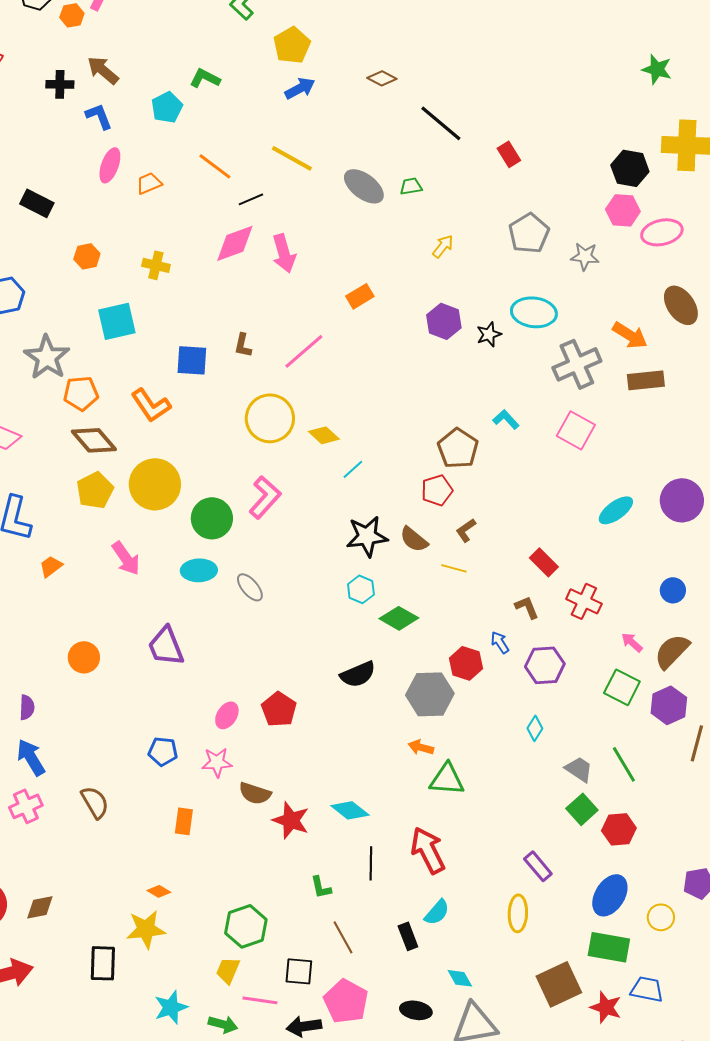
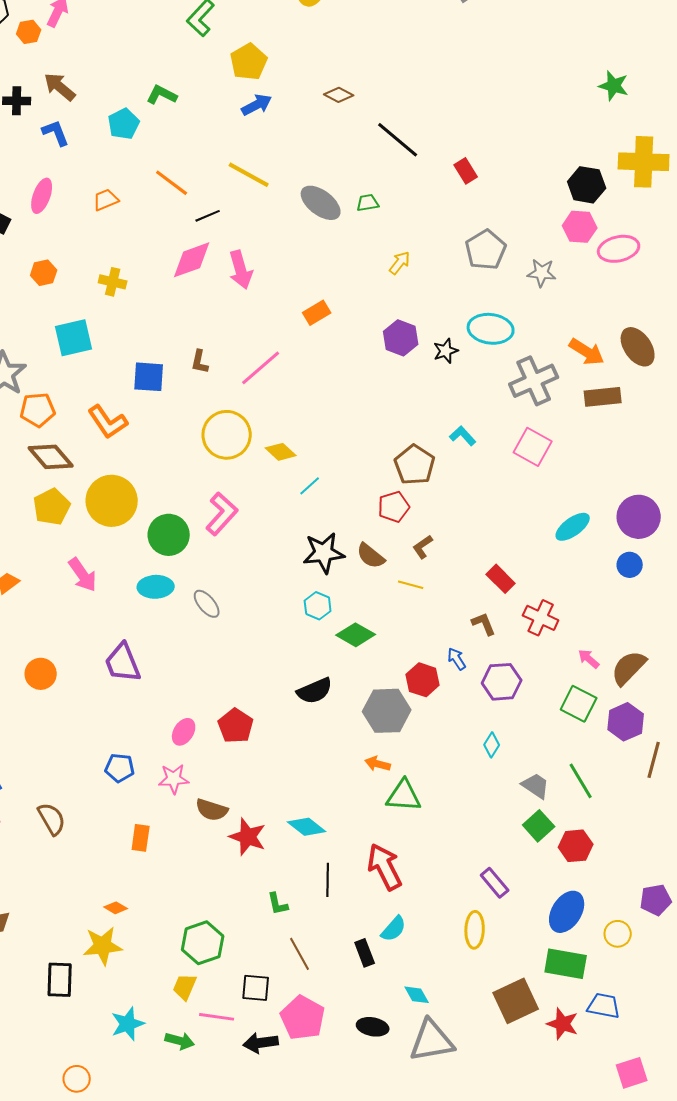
pink ellipse: (110, 165) -> (42, 196), moved
brown ellipse: (681, 305) -> (638, 347), moved
blue circle: (673, 590) -> (630, 565), moved

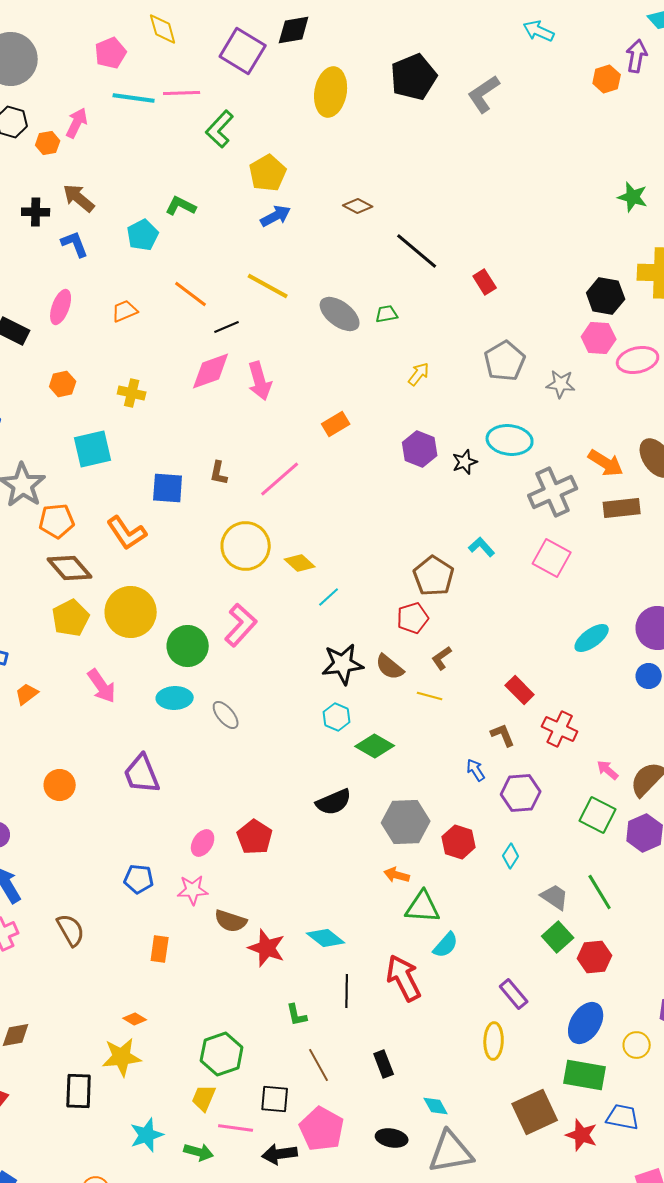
red hexagon: (423, 680) -> (459, 842), moved
cyan semicircle: (394, 929) -> (446, 945), moved

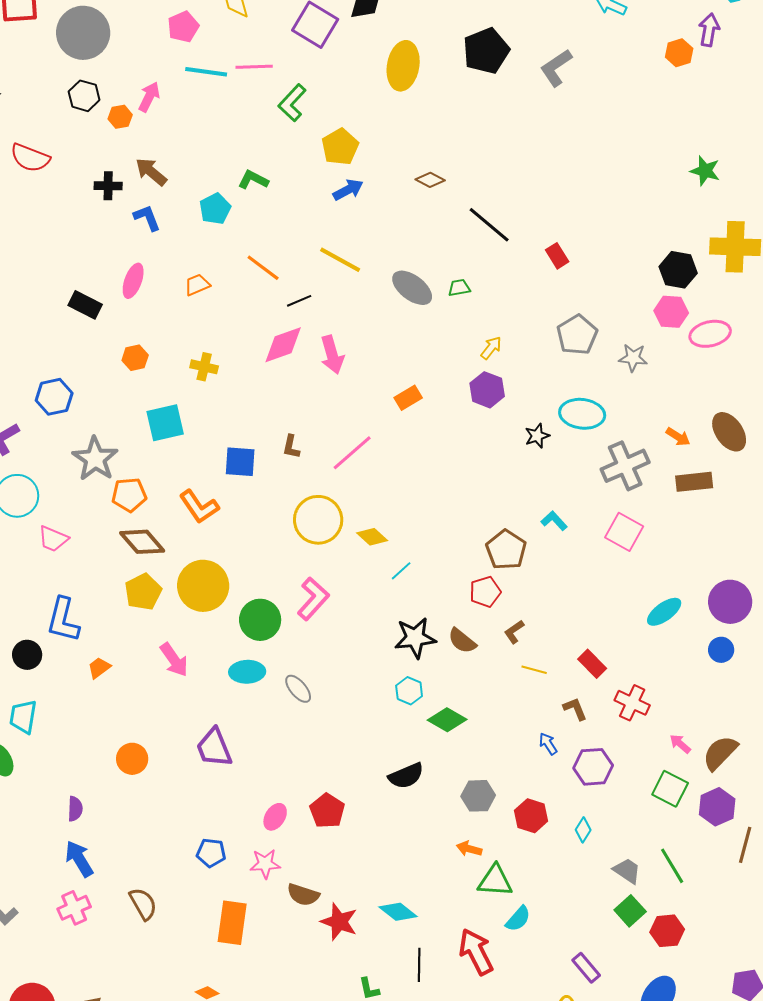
purple hexagon: (420, 449) -> (487, 390), moved
orange arrow: (606, 463) -> (678, 437), size x0.7
yellow line: (430, 696) -> (534, 670), moved
gray hexagon: (406, 822) -> (478, 796), size x0.7
orange rectangle: (160, 949) -> (232, 923), size x1.6

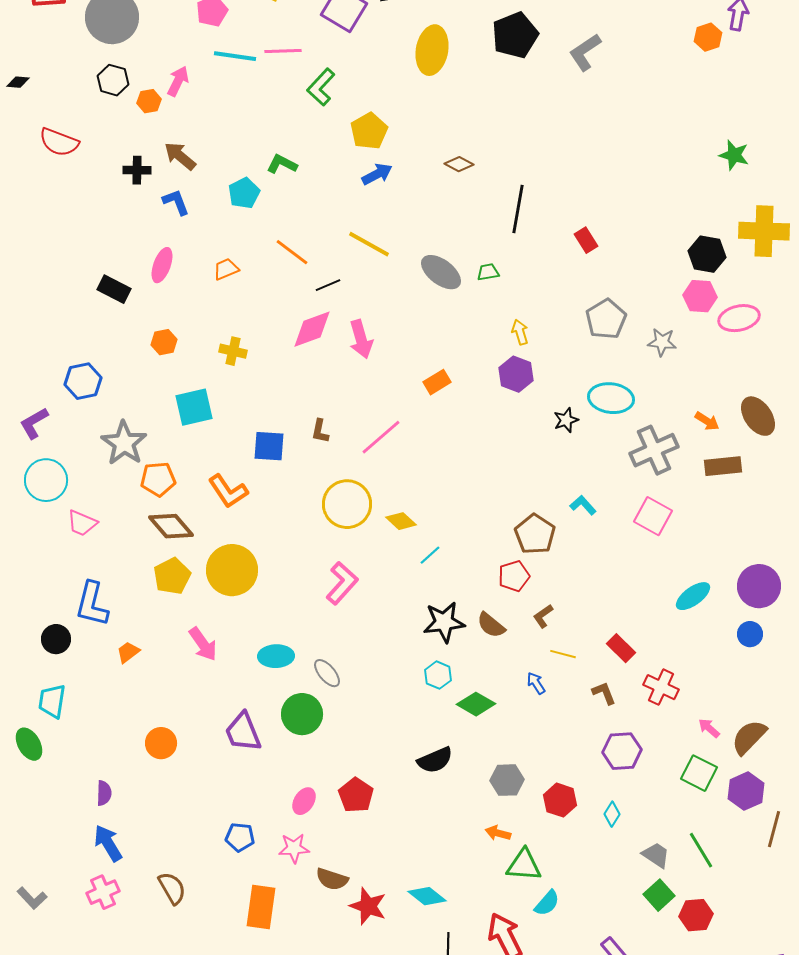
black line: (489, 225) -> (518, 209), turned 60
yellow arrow: (491, 348) -> (520, 332), turned -55
green circle: (260, 620) -> (302, 714), moved
blue arrow: (548, 744) -> (536, 683), moved

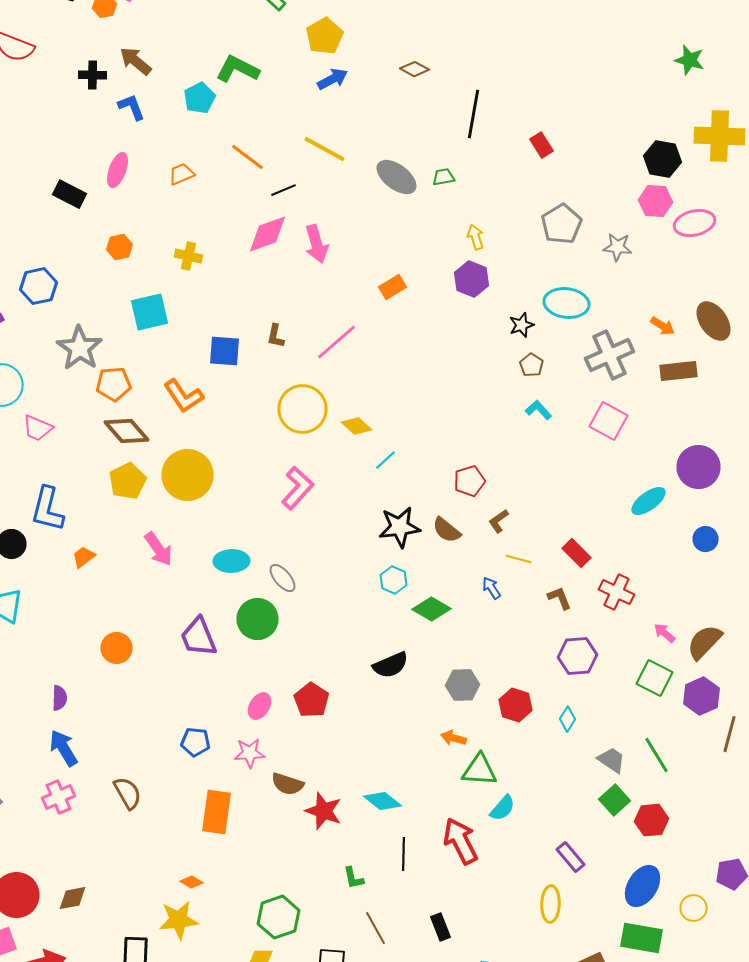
green L-shape: (282, 164) -> (238, 69), size x1.4
brown pentagon: (535, 534) -> (532, 365), moved, size x0.6
purple circle: (759, 586) -> (698, 467), moved

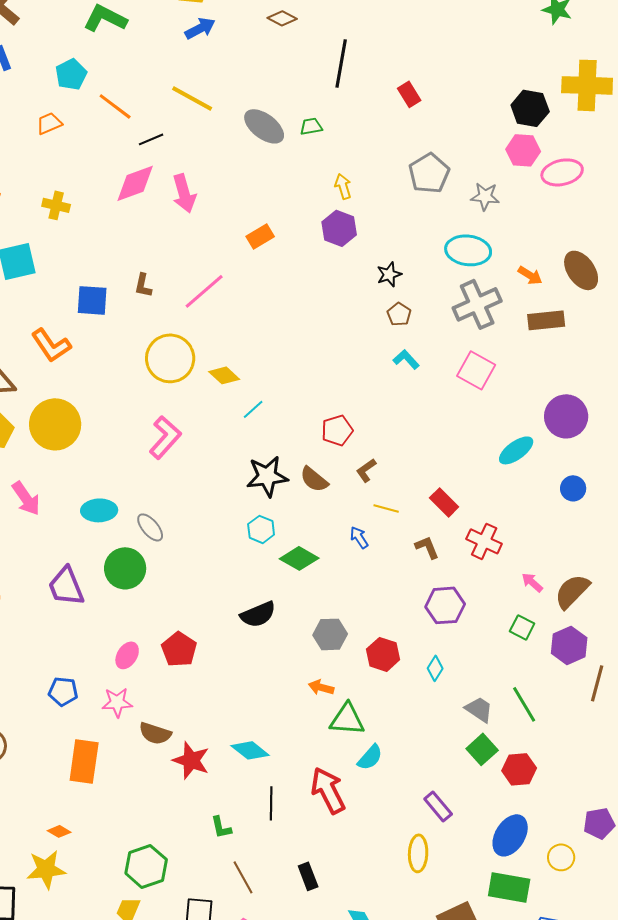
cyan pentagon: (200, 98) -> (71, 74), moved
cyan ellipse: (566, 303) -> (468, 250), moved
green square: (654, 678) -> (522, 627), size x0.7

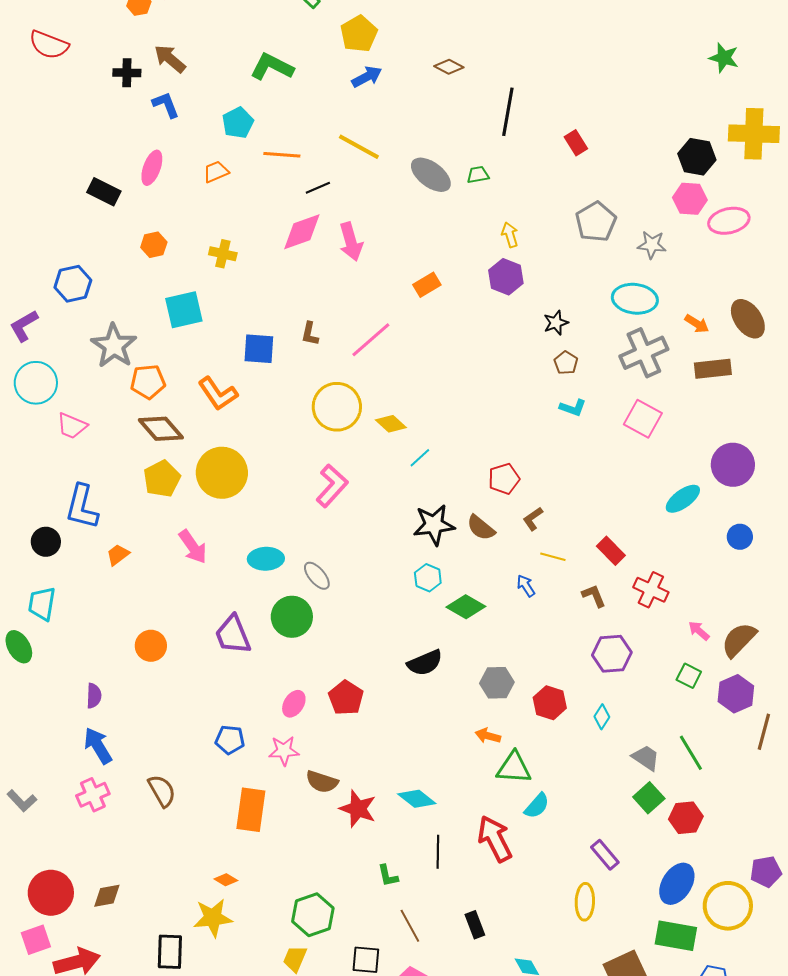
orange line: (115, 106) -> (282, 155), turned -33
cyan L-shape: (406, 359) -> (573, 408), turned 152
yellow circle: (561, 857) -> (728, 906), size x1.8

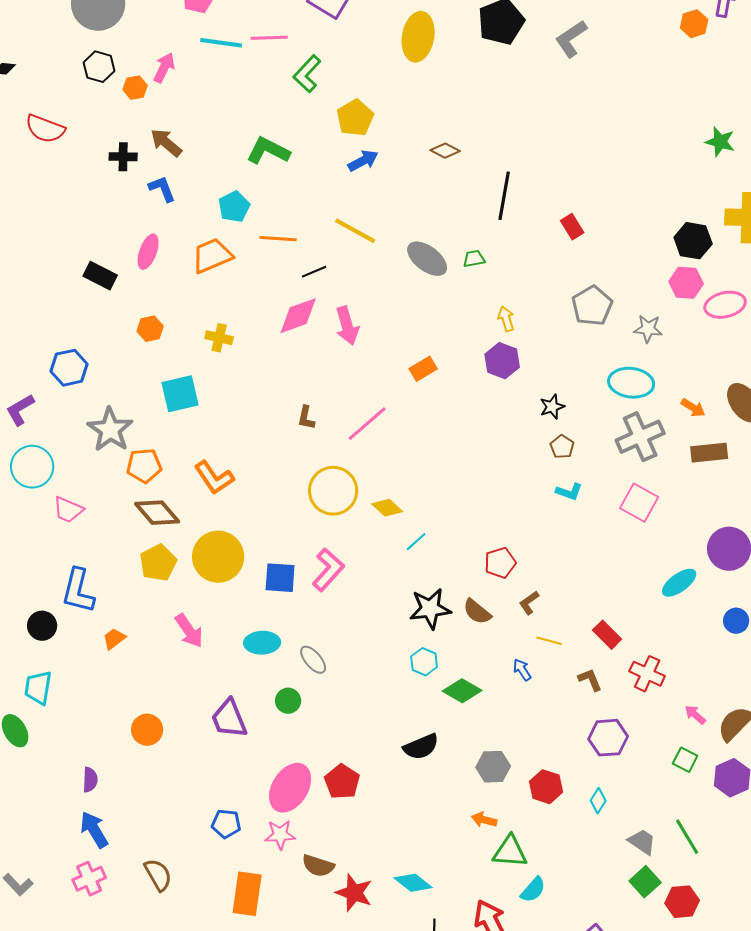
orange trapezoid: (216, 172) -> (212, 256), size x1.6
blue square: (259, 349) -> (280, 578), moved
green circle: (292, 617) -> (288, 701), size x0.6
pink ellipse: (294, 704) -> (290, 788), size x1.8

